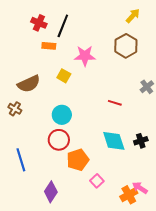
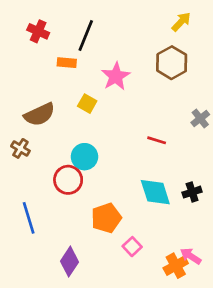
red cross: (39, 23) -> (38, 31), moved
pink star: (85, 56) -> (116, 76), turned -30
red circle: (59, 140) -> (68, 180), moved

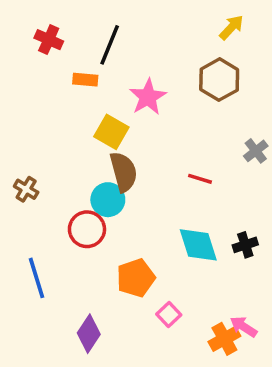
yellow square: (87, 104) -> (111, 132), size x1.4
brown semicircle: (40, 114) -> (124, 172), moved, turned -80

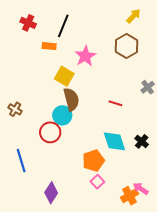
black cross: (245, 245) -> (142, 141), turned -32
orange pentagon: (136, 278) -> (93, 161), moved

